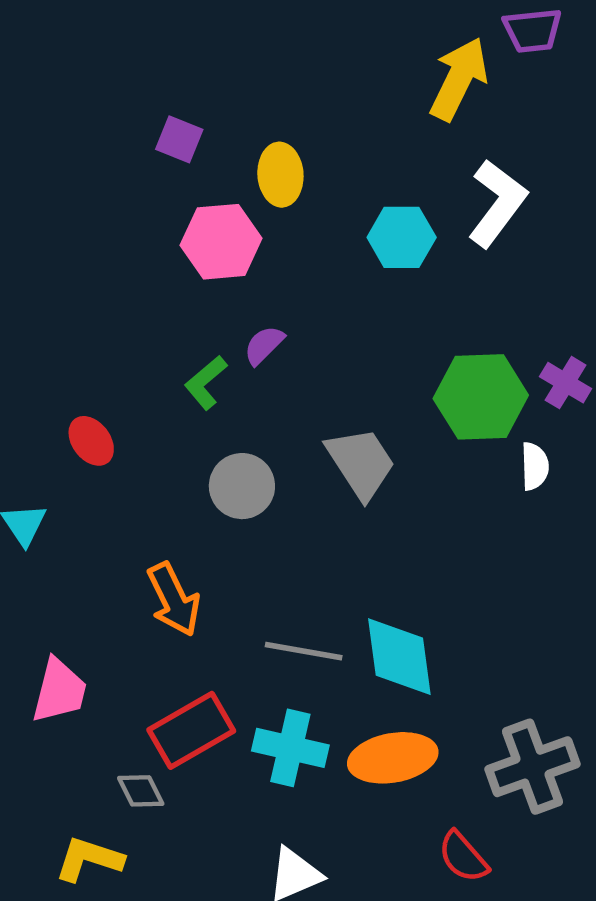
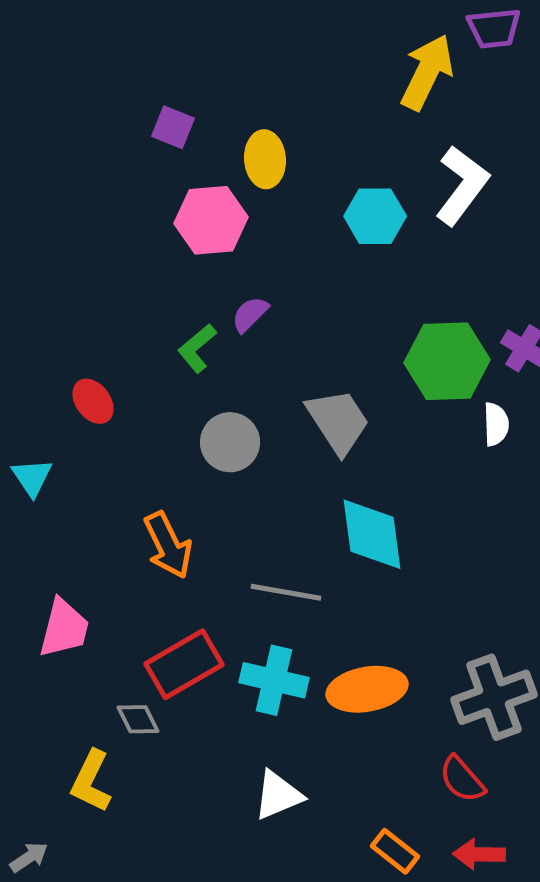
cyan diamond: (399, 657) -> (372, 534), moved
red semicircle: (463, 857) -> (462, 779), moved
yellow L-shape: (89, 859) -> (91, 781), turned -82

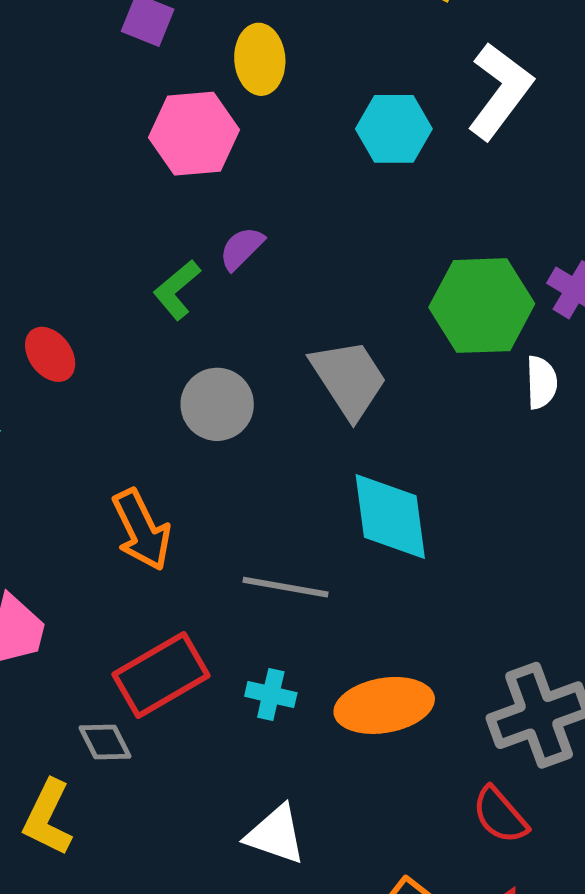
cyan cross: (274, 680) -> (271, 694), size x0.6
white triangle: (278, 795) -> (276, 835), turned 42

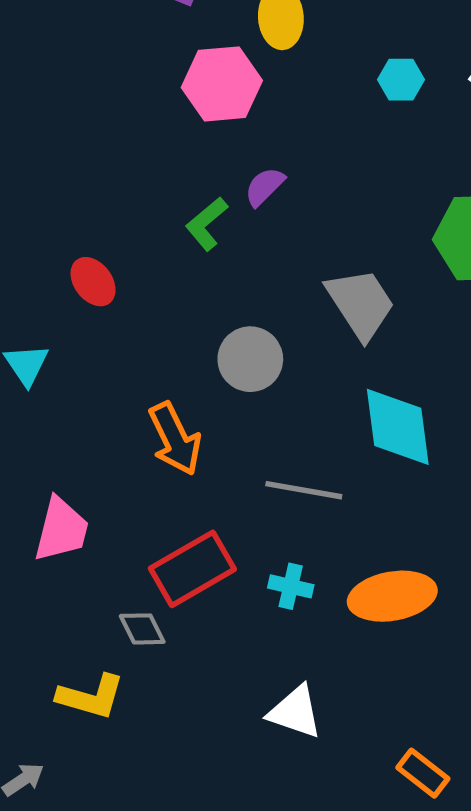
cyan hexagon: (394, 129) -> (401, 80), size x0.7
gray circle: (217, 404) -> (250, 359), moved
yellow L-shape: (48, 818) -> (91, 697), turned -100

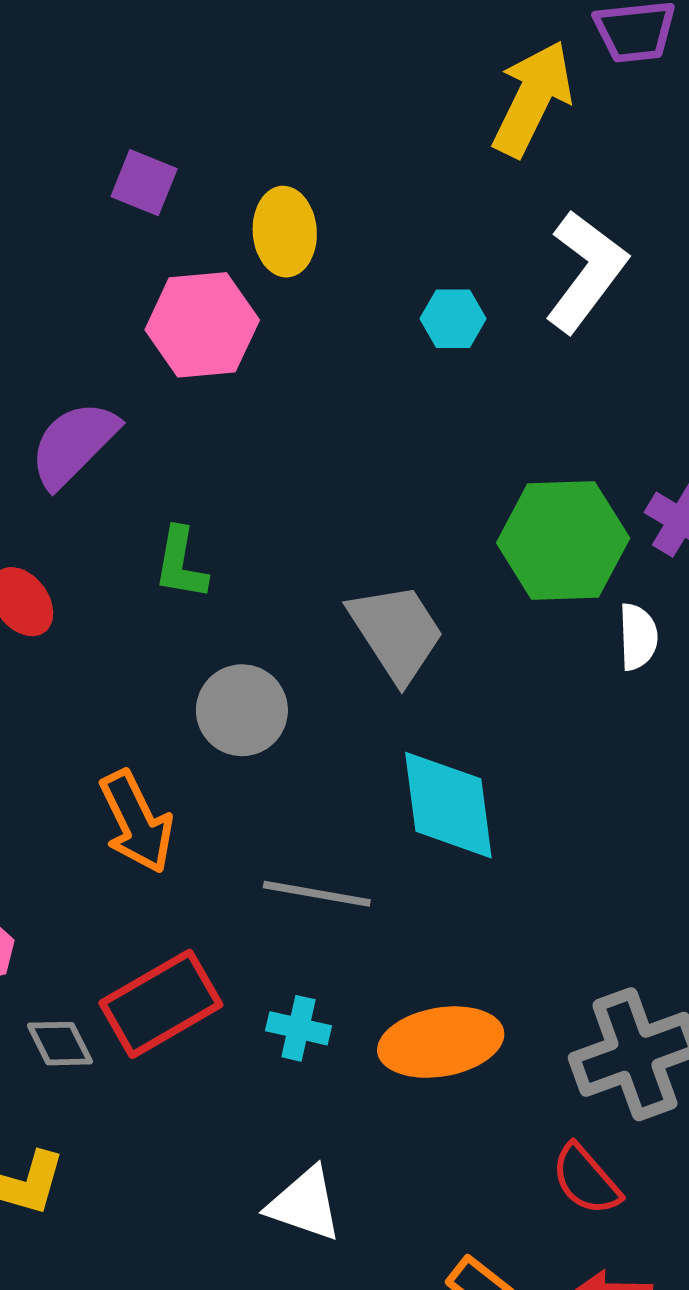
purple semicircle: (264, 187) -> (74, 444), moved, size x1.6
green L-shape: (207, 224) -> (181, 563), moved, turned -40
gray diamond: (142, 629) -> (60, 1044), moved

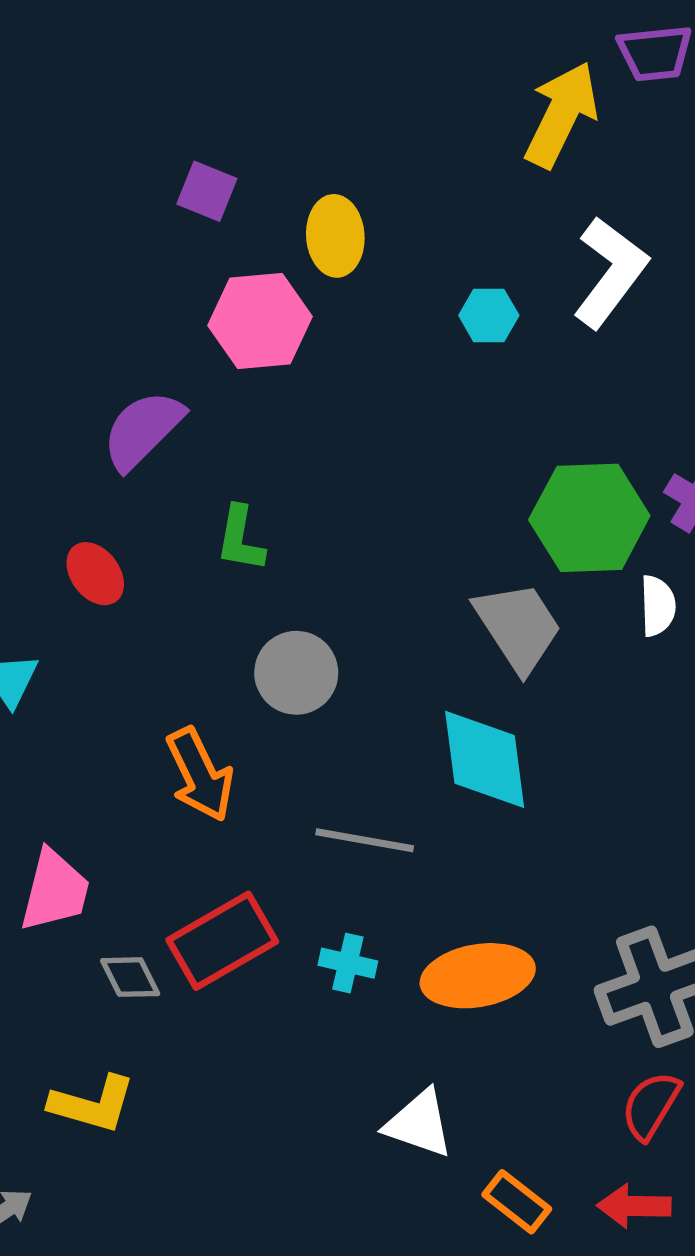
gray trapezoid: (396, 632) -> (518, 627), moved
red semicircle: (586, 1180) -> (651, 1105), moved, turned 72
white triangle: (305, 1204) -> (419, 1124), moved

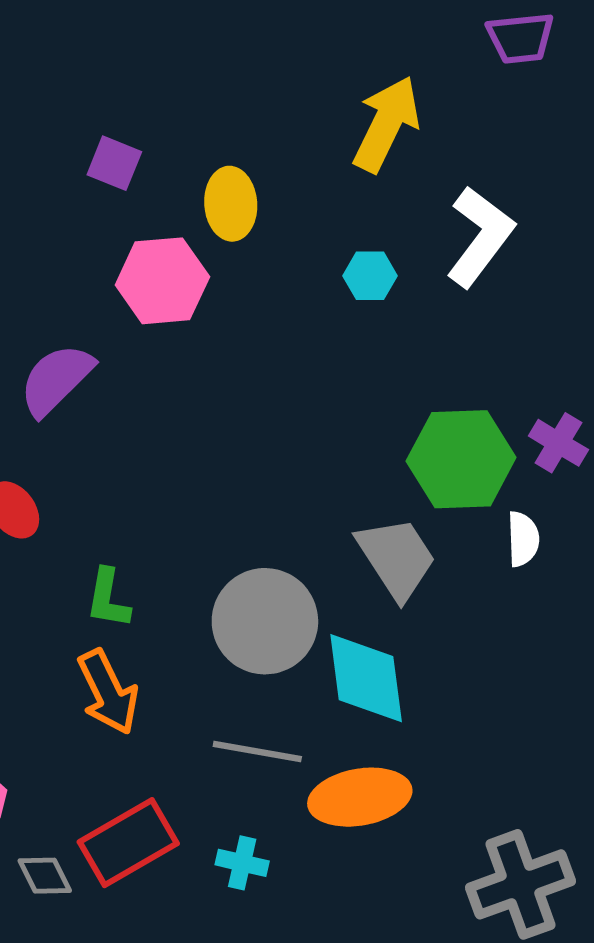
yellow arrow: (561, 114) -> (386, 124), moved
green L-shape: (240, 539) -> (108, 598), moved
gray circle: (296, 673) -> (265, 621), moved, size x1.4
orange ellipse: (478, 976) -> (360, 797), moved

